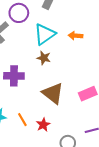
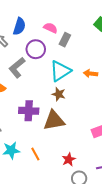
brown triangle: (53, 93) -> (54, 120), moved, turned -50
red star: (43, 125) -> (69, 159), moved

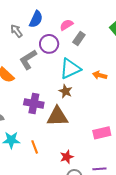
pink semicircle: (51, 28) -> (66, 25), turned -64

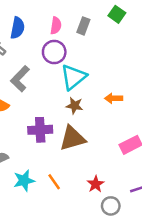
pink semicircle: (66, 25) -> (56, 26), turned 144
gray rectangle: (79, 38) -> (83, 26), moved
purple circle: (49, 44) -> (54, 52), moved
orange arrow: (100, 75) -> (114, 98), moved

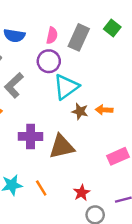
gray rectangle: (83, 26) -> (79, 37), size x1.5
blue semicircle: (17, 28) -> (14, 36), turned 85
brown star: (75, 106) -> (80, 111), moved

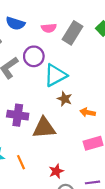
pink semicircle: (52, 36) -> (49, 28), turned 64
purple circle: (49, 61) -> (34, 56), moved
orange arrow: (104, 110) -> (88, 112), moved

